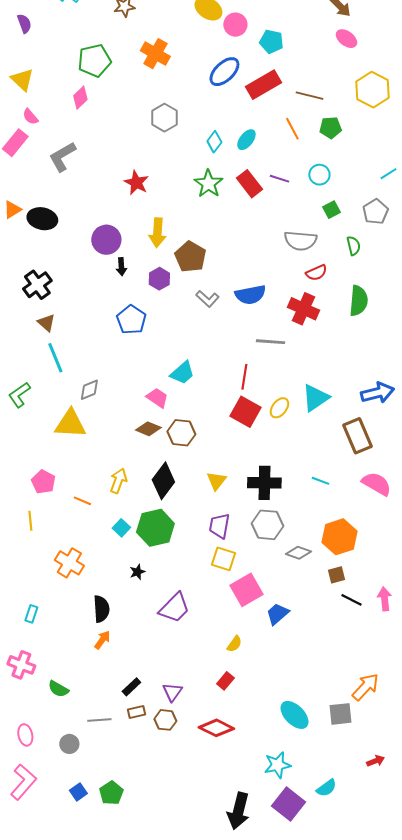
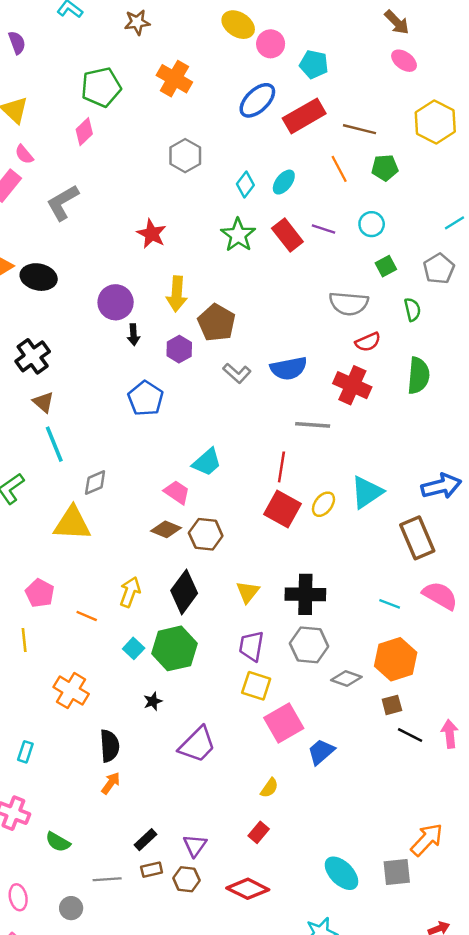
cyan line: (320, 481) -> (390, 604), moved

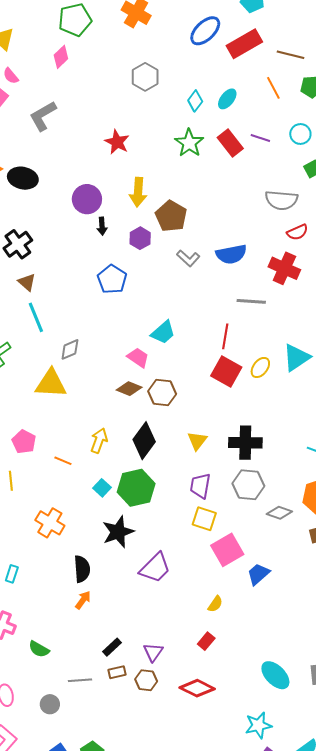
black star: (153, 701) -> (118, 532), size x2.0

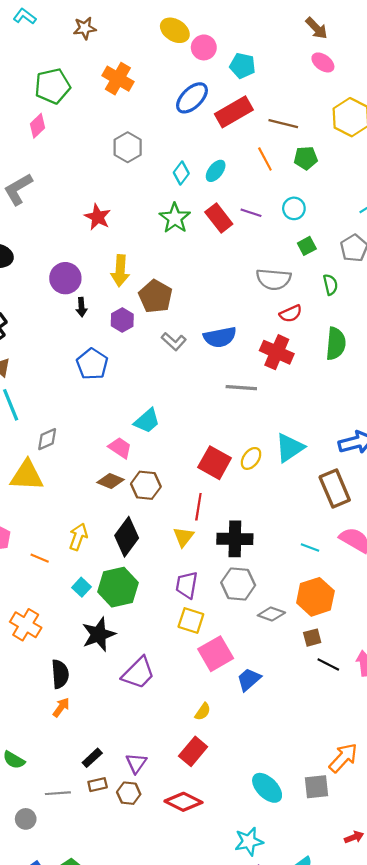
red line: (225, 336) -> (198, 507), moved
red rectangle: (206, 641) -> (193, 751), size x1.5

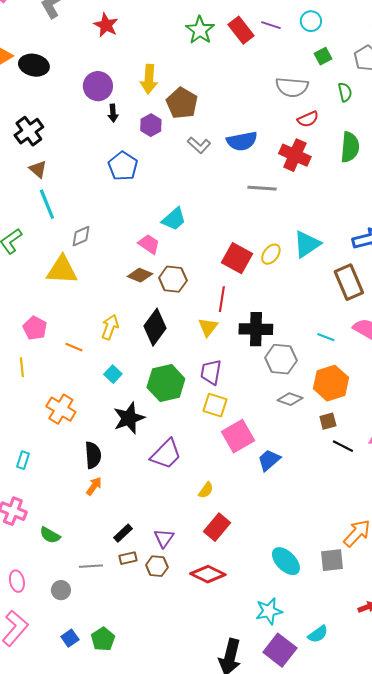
red star: (98, 217) -> (106, 25), moved
gray hexagon: (238, 584) -> (281, 359), moved
green hexagon: (118, 587) -> (166, 383), moved
yellow semicircle: (203, 712) -> (206, 490), moved

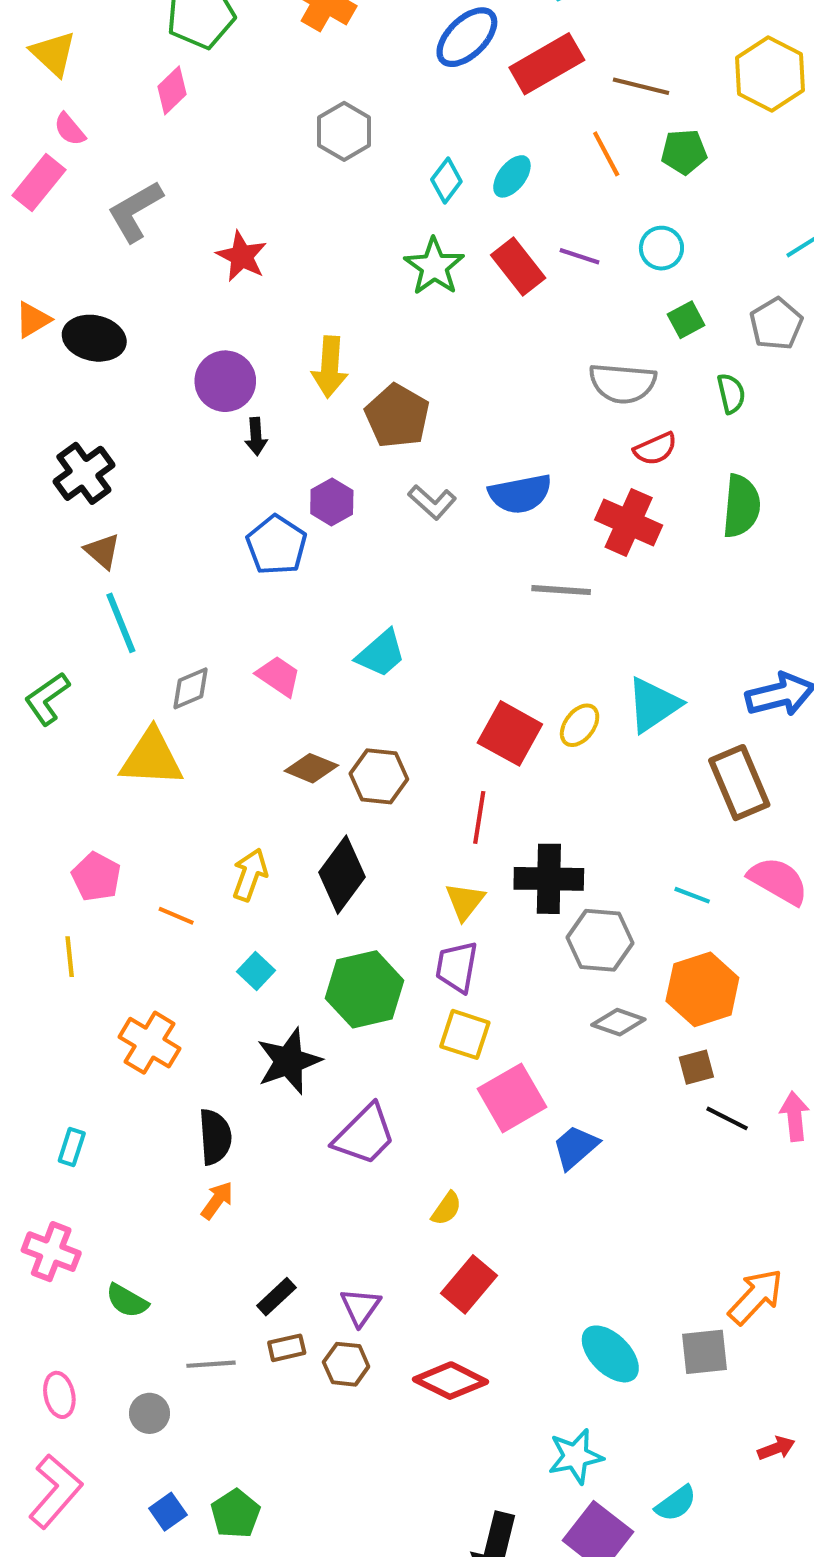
purple hexagon: (151, 125) -> (332, 502), moved
pink trapezoid: (149, 244) -> (279, 676), moved
yellow triangle: (208, 327) -> (465, 901), moved

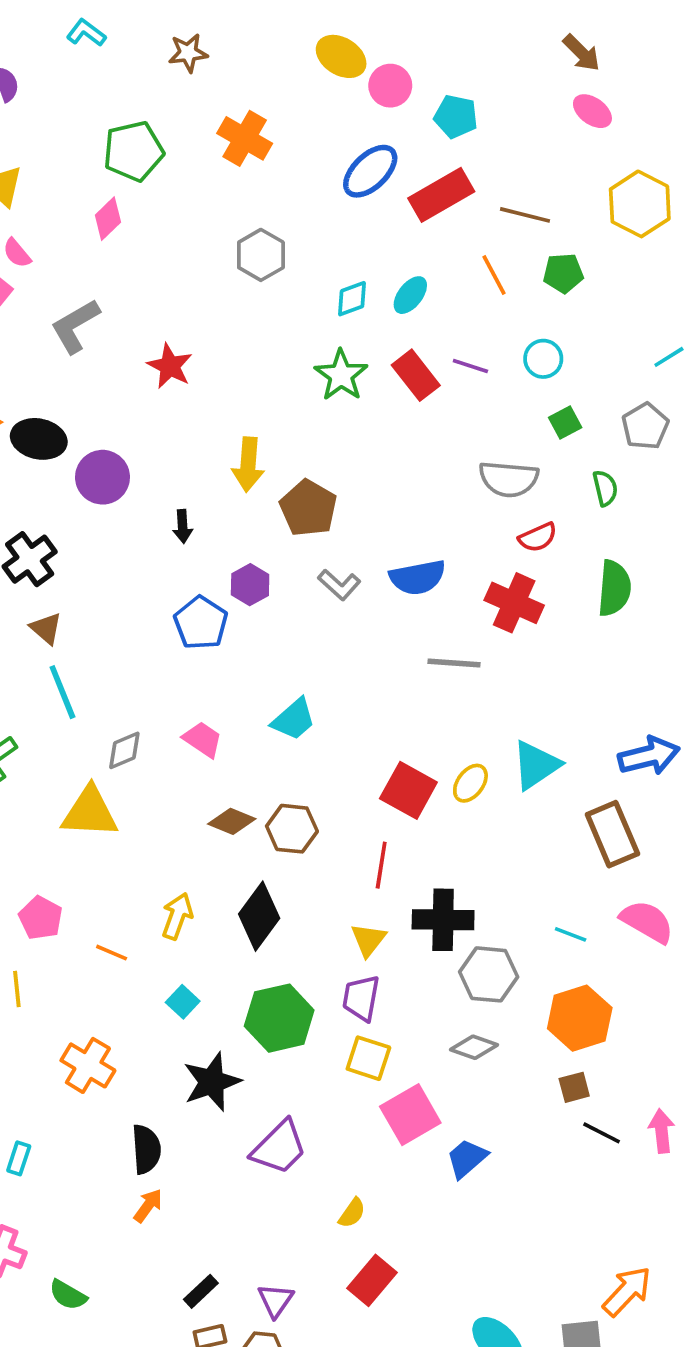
cyan diamond: (446, 180) -> (352, 299), turned 33
purple circle: (225, 381) -> (102, 477), moved
gray diamond: (618, 1022) -> (474, 1047), moved

